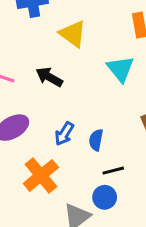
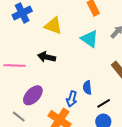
blue arrow: (64, 134) -> (72, 99), moved

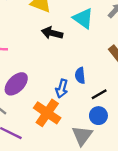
black arrow: (47, 57) -> (52, 33), moved

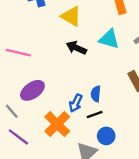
cyan triangle: (83, 18) -> (109, 39), turned -30
black line: (99, 94) -> (95, 115), moved

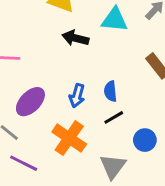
blue arrow: (76, 103) -> (77, 96), moved
blue circle: (106, 136) -> (145, 140), moved

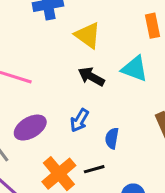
blue arrow: (77, 96) -> (79, 120), moved
black line: (114, 117) -> (94, 169), moved

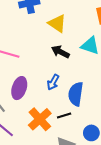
purple ellipse: (30, 128) -> (19, 88), turned -40
blue semicircle: (112, 138) -> (76, 94), size x1.6

